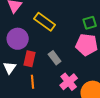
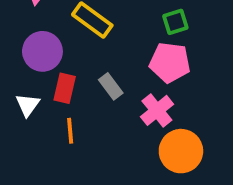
pink cross: (69, 82) -> (157, 110), moved

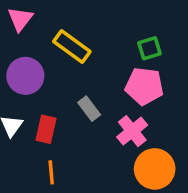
red rectangle: (65, 88) -> (46, 129), moved
orange line: (70, 131) -> (51, 172), moved

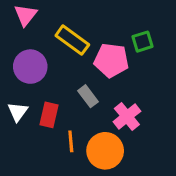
pink pentagon: (144, 86) -> (111, 60), moved
orange circle: (155, 169) -> (105, 151), moved
orange line: (51, 172) -> (71, 141), moved

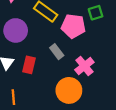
orange line: (71, 141) -> (13, 97), moved

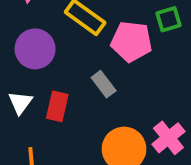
pink cross: (84, 66) -> (168, 138), moved

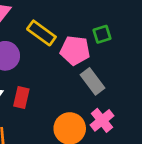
gray rectangle: (104, 84) -> (93, 81), moved, size x1.4

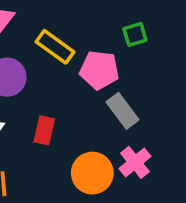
green square: (102, 34) -> (135, 34), moved
red rectangle: (21, 97) -> (44, 130), moved

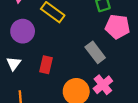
pink pentagon: (99, 70) -> (117, 27), moved

